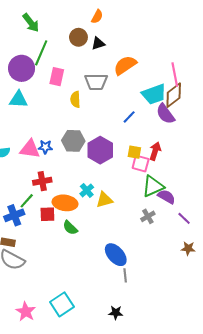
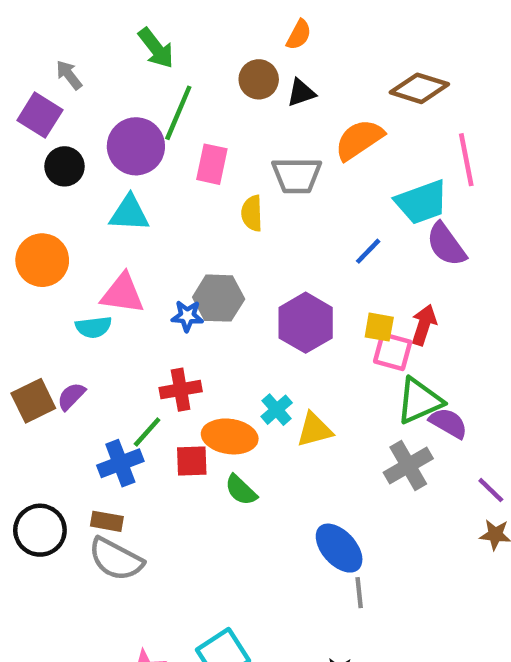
brown diamond: (174, 95) -> (419, 88), moved, turned 55
gray hexagon: (73, 141) -> (219, 298), moved
pink triangle: (30, 149) -> (123, 294), moved
gray cross: (148, 216) -> (408, 465), size x1.5
purple line: (184, 218) -> (491, 490), moved

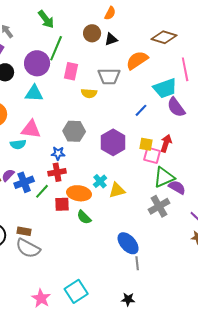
yellow semicircle: (252, 213) -> (89, 93), turned -84
blue star: (187, 316) -> (58, 153), moved
blue cross: (120, 463) -> (24, 182), moved

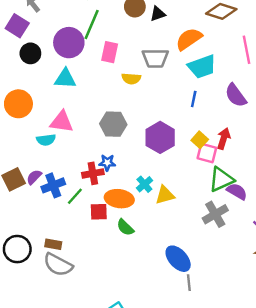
cyan trapezoid: (165, 88) -> (202, 67), moved
blue line: (141, 110) -> (194, 99), turned -32
yellow square: (146, 144) -> (200, 140), turned 32
blue star: (58, 153) -> (107, 163), moved

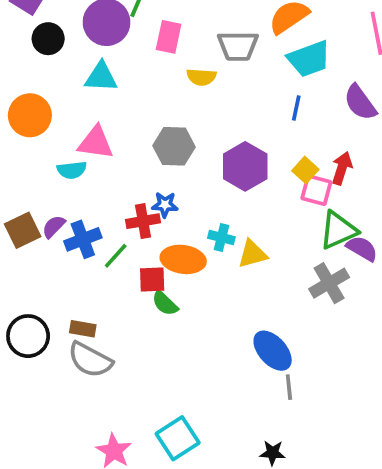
cyan cross: (144, 184) -> (221, 238), turned -35
green semicircle: (125, 227) -> (165, 303), moved

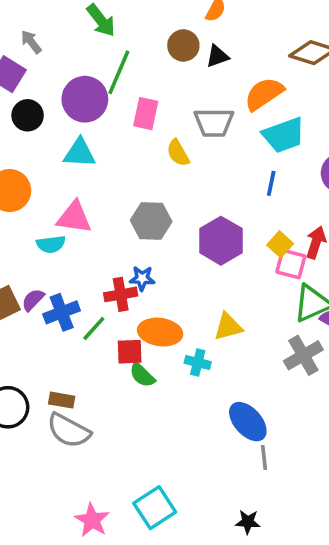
yellow semicircle: (201, 77) -> (178, 153), turned 56
cyan cross: (221, 238) -> (198, 362), moved

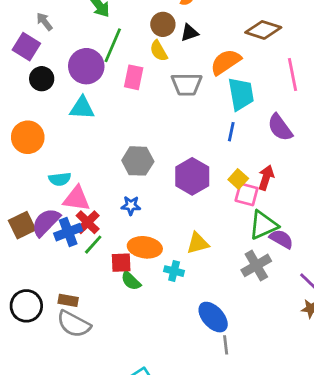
cyan trapezoid: (284, 135) -> (241, 94), turned -80
yellow semicircle: (178, 153) -> (159, 51), moved
pink triangle: (74, 217) -> (77, 199), moved
red cross: (121, 294) -> (88, 222), moved, turned -35
purple semicircle: (33, 300) -> (46, 222), size x1.6

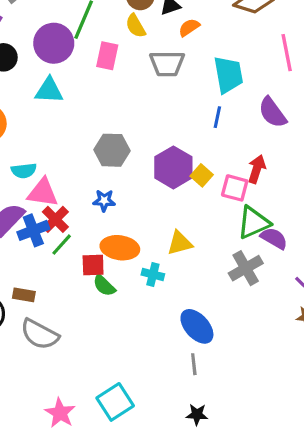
orange semicircle: (226, 62) -> (189, 27), moved, size x0.6
yellow square: (238, 179) -> (202, 175), moved
brown rectangle: (68, 300) -> (24, 295), moved
gray line: (226, 345) -> (194, 364), moved

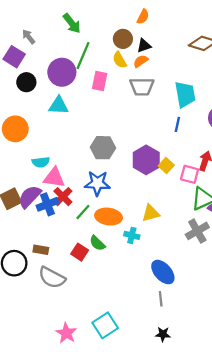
orange semicircle: (189, 27) -> (141, 61), moved
blue star: (104, 201) -> (97, 183), size x1.6
green line: (62, 245) -> (83, 212), moved
red square: (93, 265) -> (80, 252), moved, turned 35

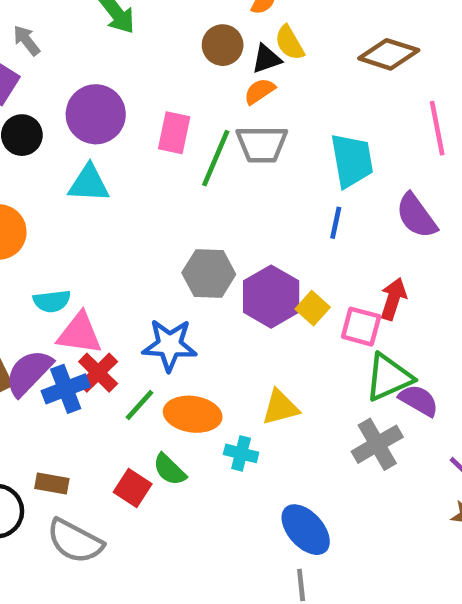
green line: (83, 56) -> (216, 158), moved
yellow semicircle: (120, 60) -> (290, 43), moved
gray hexagon: (103, 148) -> (209, 273), moved

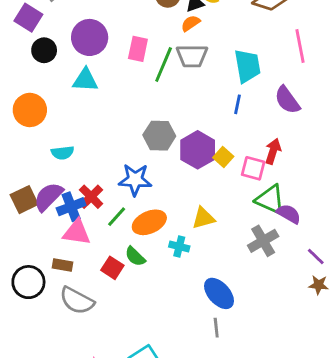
pink triangle: (80, 333) -> (77, 232), moved
green triangle: (389, 377) -> (270, 200), turned 48
orange ellipse: (193, 414) -> (149, 222), turned -32

